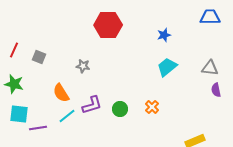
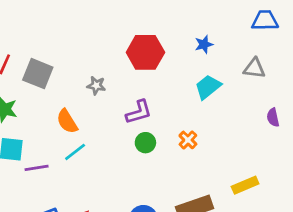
red hexagon: (108, 25) -> (145, 52), moved
gray square: (39, 57) -> (38, 74), size x1.6
gray triangle: (210, 68) -> (254, 68), moved
purple L-shape: (92, 105) -> (139, 112), moved

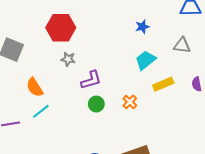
red hexagon: (145, 52) -> (61, 28), moved
gray star: (96, 86) -> (68, 59), moved
yellow rectangle: (245, 185) -> (163, 84), moved

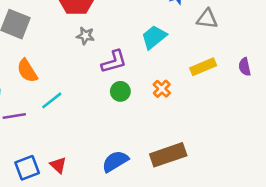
gray triangle: (182, 45) -> (207, 19), moved
cyan trapezoid: (145, 60) -> (154, 37), moved
orange semicircle: (35, 87) -> (27, 71), moved

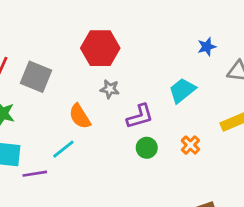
orange semicircle: (27, 71) -> (80, 116), moved
cyan line: (52, 100) -> (63, 149), moved

